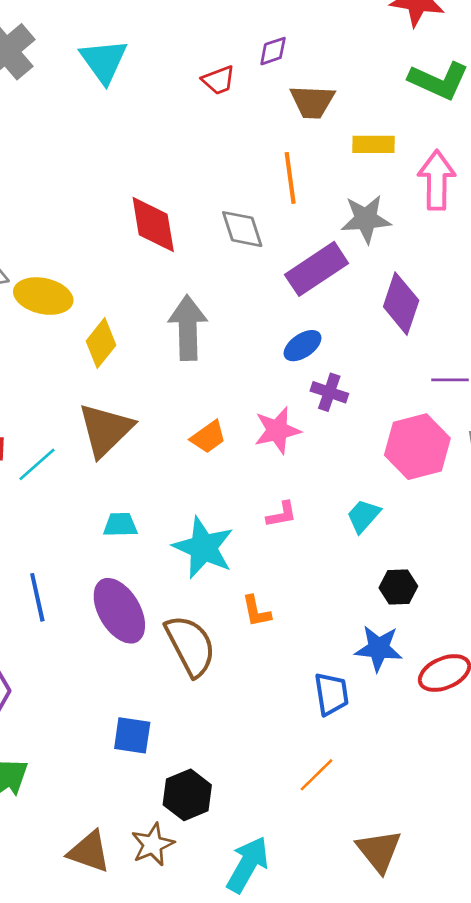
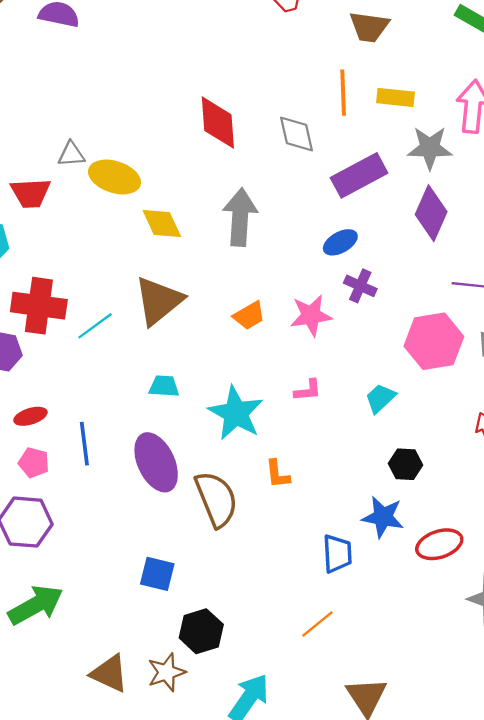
yellow rectangle: (374, 144) -> (395, 97), moved
gray star: (366, 219) -> (430, 148), moved
yellow diamond: (101, 343) -> (162, 224), turned -69

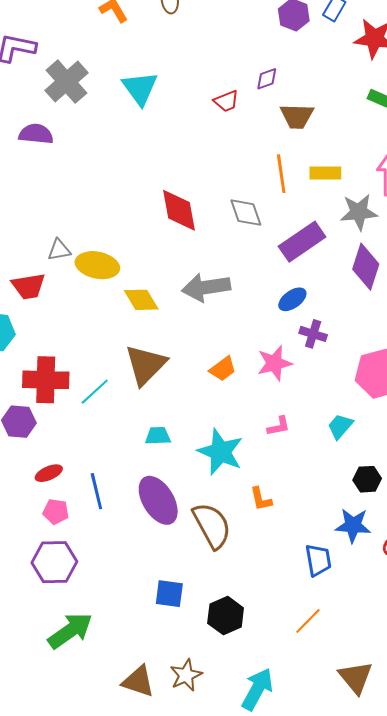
gray arrow: (240, 217) -> (206, 287), turned -96
black hexagon: (201, 631) -> (226, 616), moved

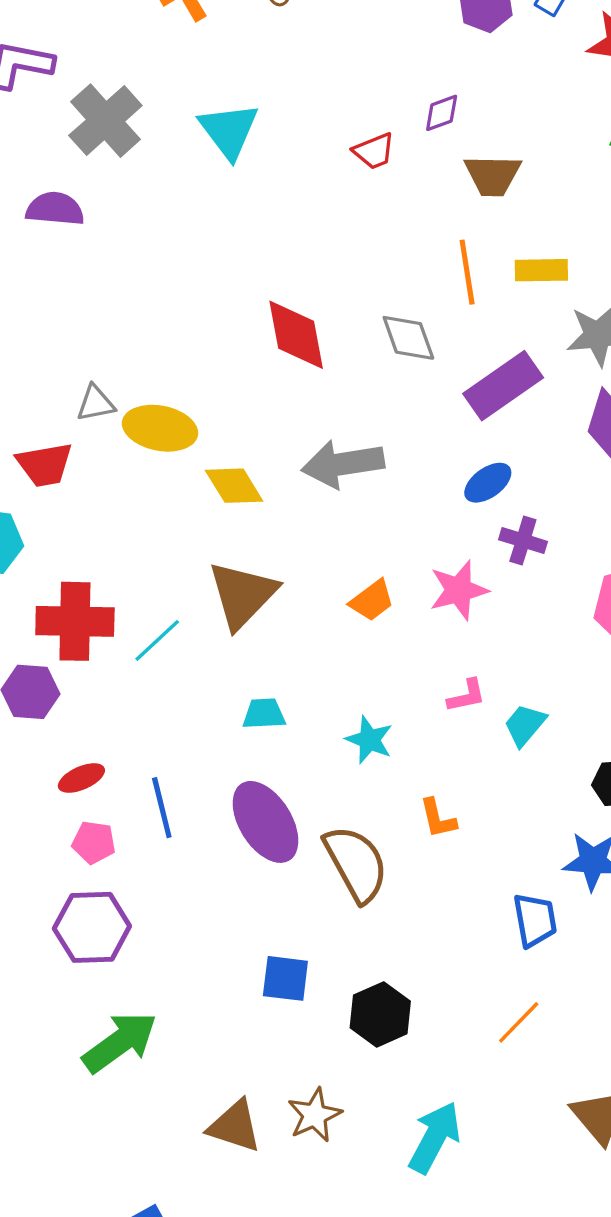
cyan trapezoid: (340, 426) -> (525, 725), moved
cyan star: (220, 452) -> (369, 740), size x0.6

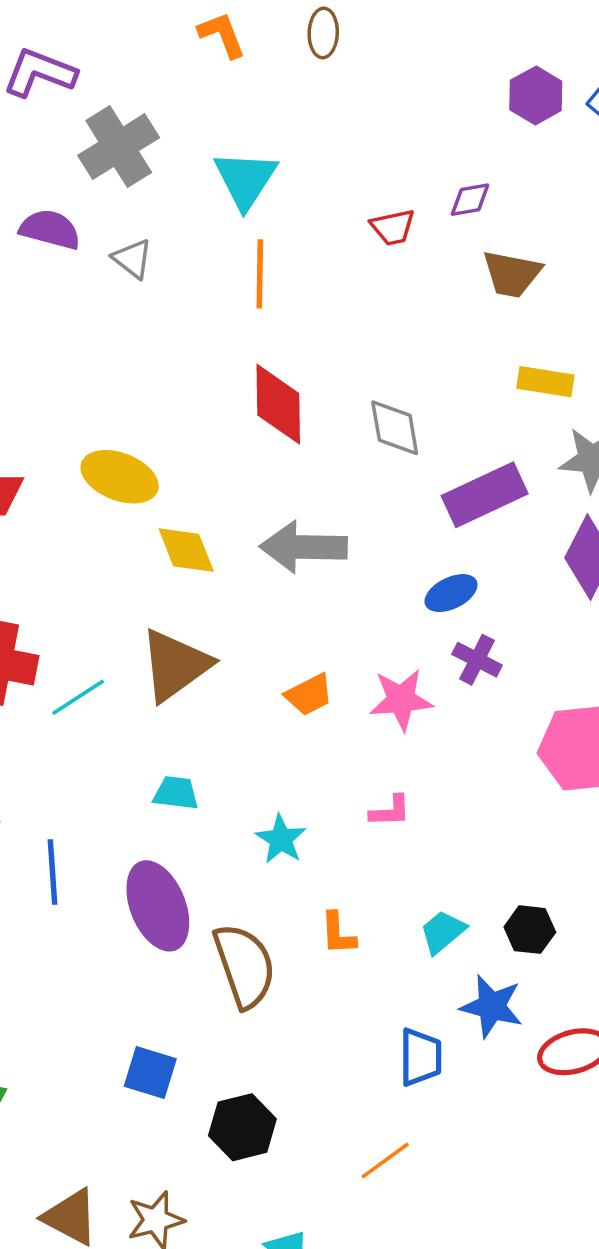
orange line: (467, 272) -> (260, 274), moved
gray triangle: (96, 403) -> (132, 259), moved, turned 39
cyan trapezoid: (525, 725) -> (443, 932), moved

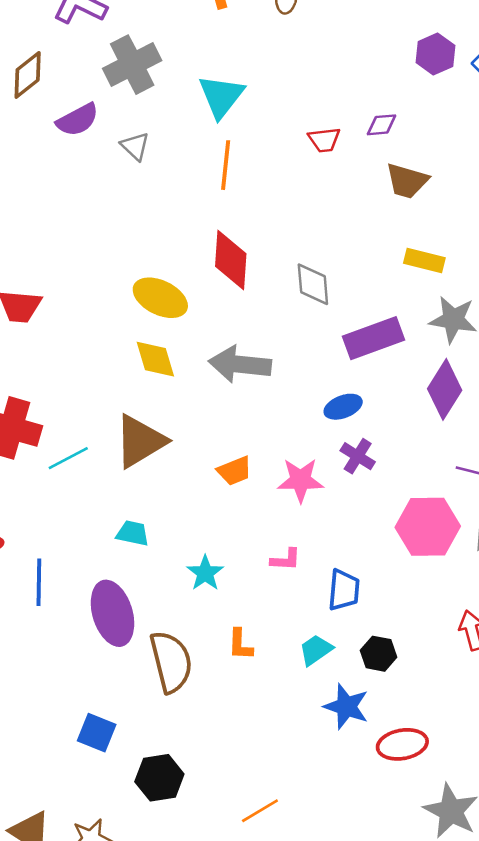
purple semicircle: (50, 229) -> (78, 120), turned 132
yellow ellipse: (120, 477) -> (160, 298), moved
blue trapezoid: (421, 1057) -> (344, 590), moved

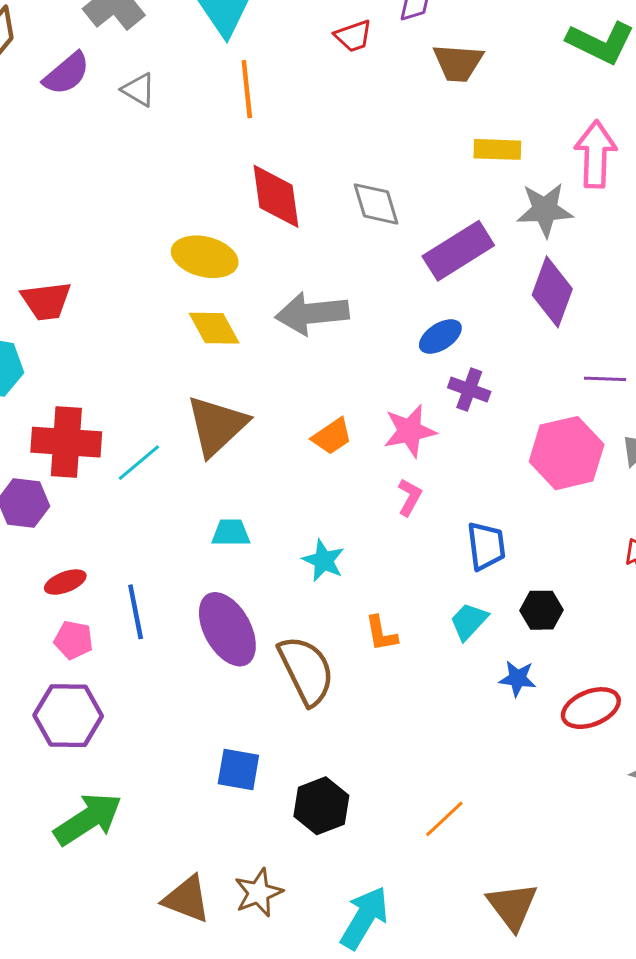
pink L-shape: (286, 560) -> (410, 497), moved, turned -52
blue star: (346, 707) -> (518, 679), size x0.7

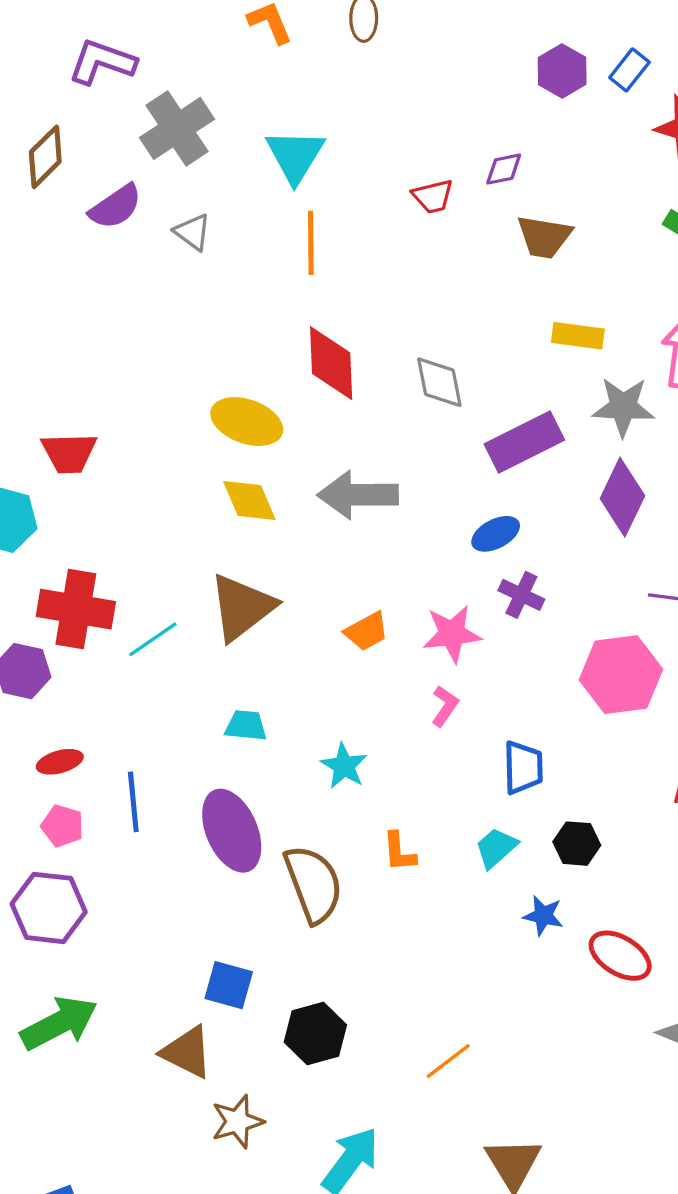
red ellipse: (591, 708) -> (620, 956), turned 48
brown triangle: (187, 899) -> (187, 1052), moved

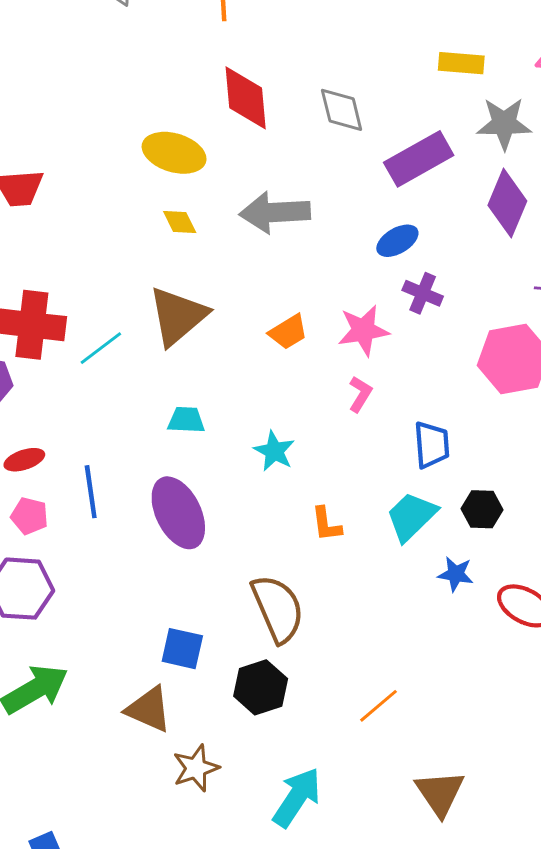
yellow diamond: (249, 500) -> (180, 222), size x0.7
cyan trapezoid: (496, 848) -> (411, 516), size x1.4
brown semicircle: (313, 884) -> (278, 609), moved

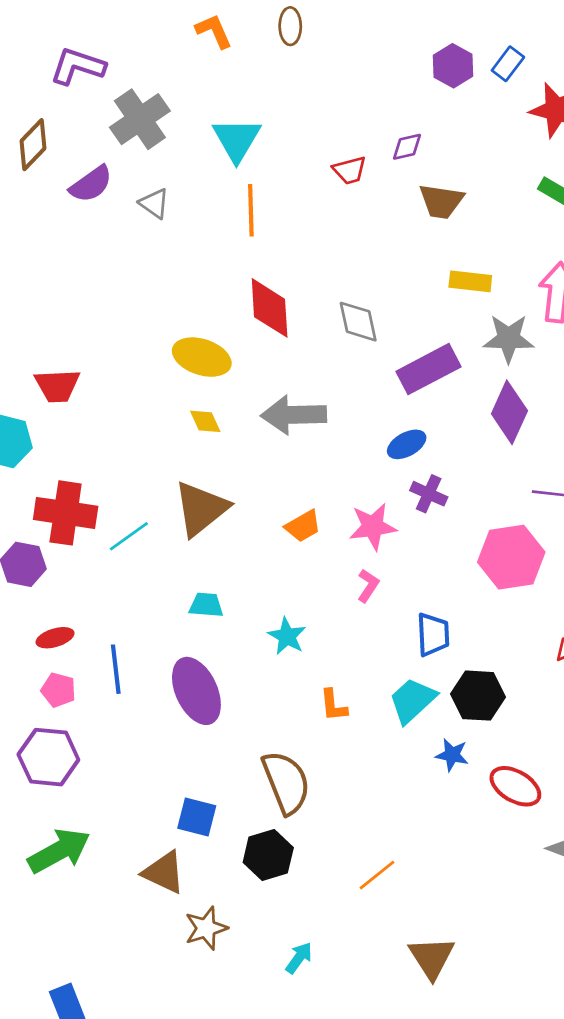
black hexagon: (482, 509) -> (478, 696), size x1.4
cyan arrow: (297, 797) -> (299, 958), size x0.6

